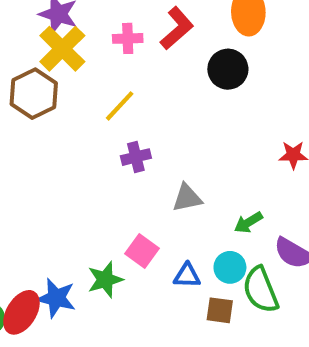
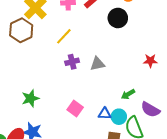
gray triangle: (187, 198) -> (97, 64), moved
blue triangle: (187, 276) -> (105, 114), moved
green star: (105, 280) -> (30, 98), moved

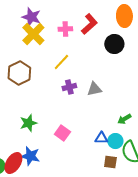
brown hexagon: (21, 30) -> (19, 73), moved
pink square: (75, 109) -> (62, 133), moved

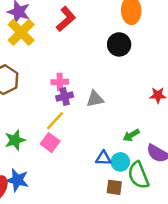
red L-shape: (89, 24) -> (66, 19), moved
pink cross: (65, 29) -> (60, 82), moved
yellow line: (61, 62) -> (55, 121), moved
pink square: (62, 133) -> (50, 143), moved

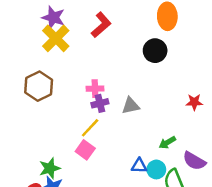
green star: (15, 140) -> (50, 168), moved

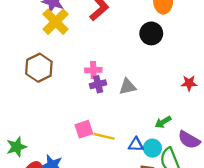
yellow line: (90, 128) -> (104, 136), moved, turned 60
pink square: (85, 150) -> (84, 129), turned 36
green star: (50, 168) -> (17, 147), moved

